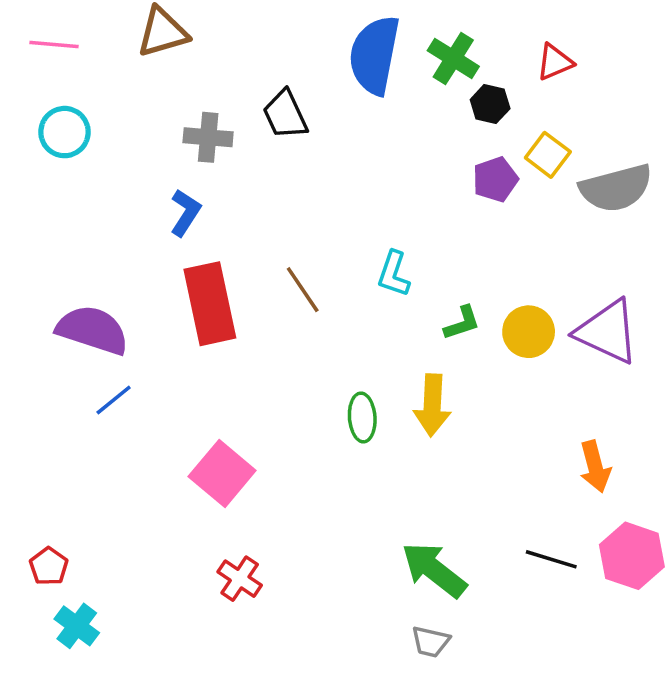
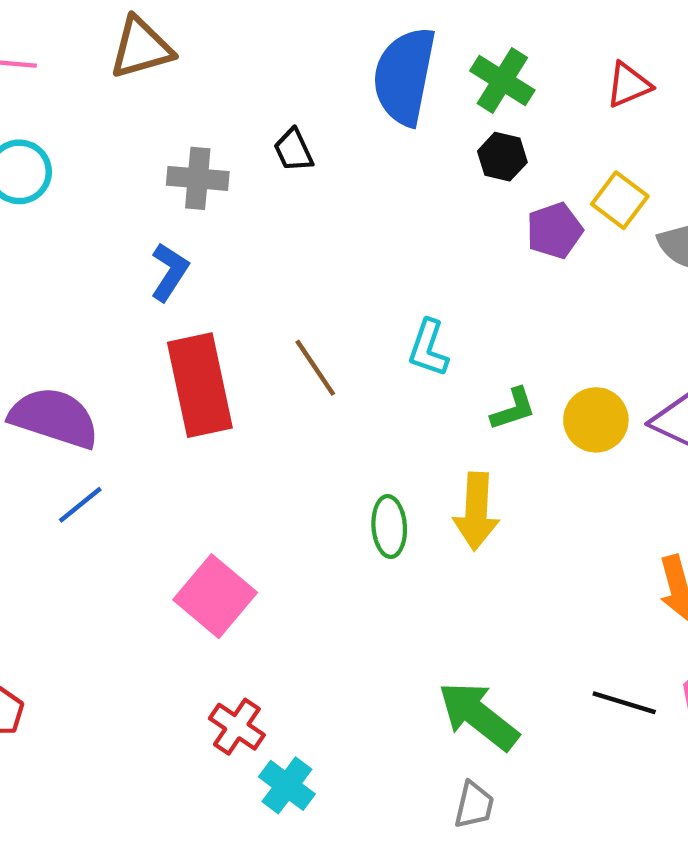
black hexagon: (490, 104) -> (502, 157), moved
black trapezoid: (285, 115) -> (293, 150), size x0.7
cyan cross: (77, 626) -> (287, 785), moved
gray trapezoid: (430, 642) -> (474, 805), turned -90

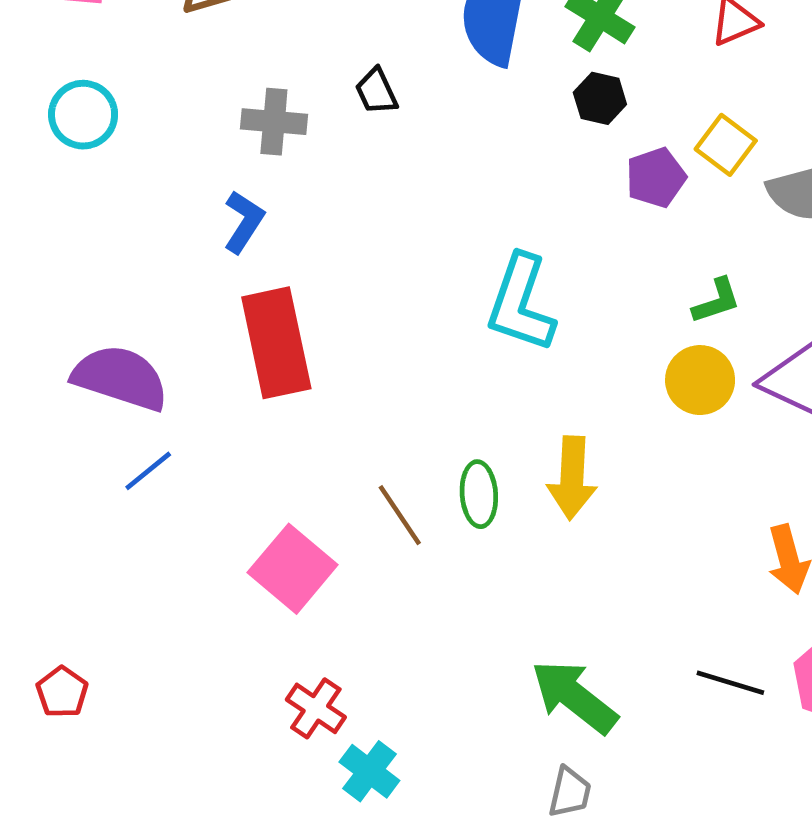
cyan L-shape: (428, 348) -> (521, 303), size x1.6
brown line: (315, 368) -> (400, 515), moved
green L-shape: (513, 409) -> (716, 301), moved

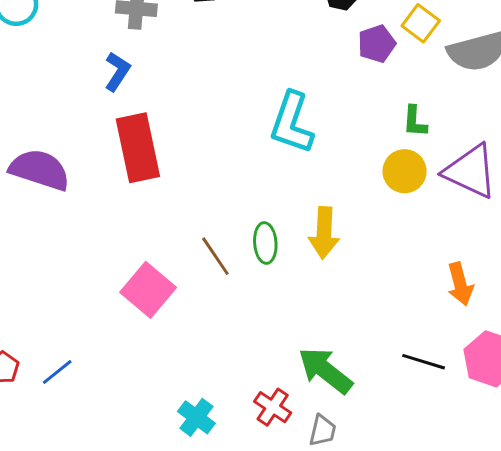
green L-shape: (716, 301) -> (415, 121), turned 112
blue line: (148, 471) -> (57, 372), moved
red cross: (316, 708) -> (273, 407), moved

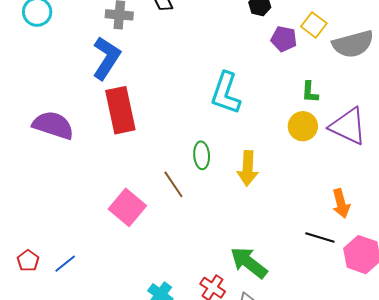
purple pentagon: (377, 44) -> (284, 39), turned 30
blue L-shape: (117, 72) -> (106, 58), size x1.6
green ellipse: (265, 243) -> (202, 155), moved
black line: (424, 362) -> (320, 238), moved

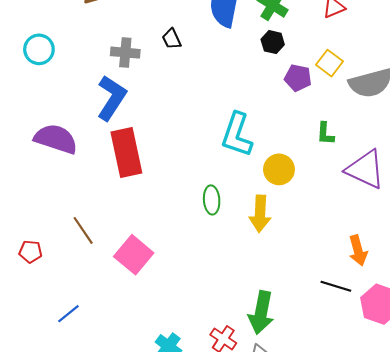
purple semicircle: (53, 125) -> (56, 139), moved
yellow circle: (303, 126) -> (279, 169), moved
brown line: (173, 184) -> (83, 230), moved
red pentagon: (28, 261) -> (31, 252), moved, turned -30
green arrow: (249, 263) -> (261, 313), turned -117

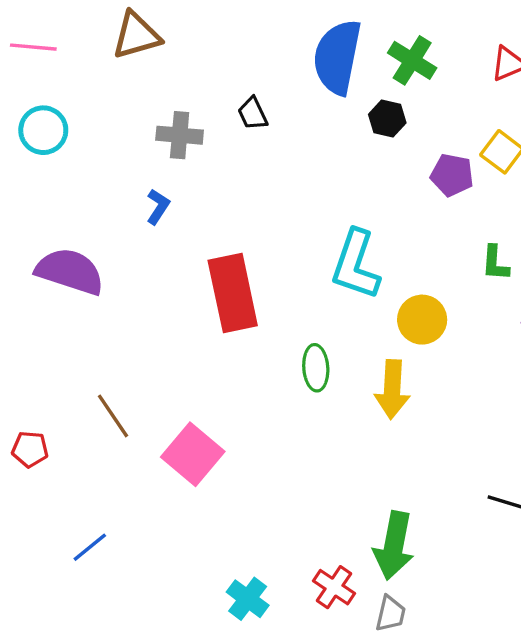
black hexagon: (273, 42) -> (387, 119), moved
blue L-shape: (112, 98) -> (158, 207), size x0.5
red rectangle: (126, 153) -> (233, 293), moved

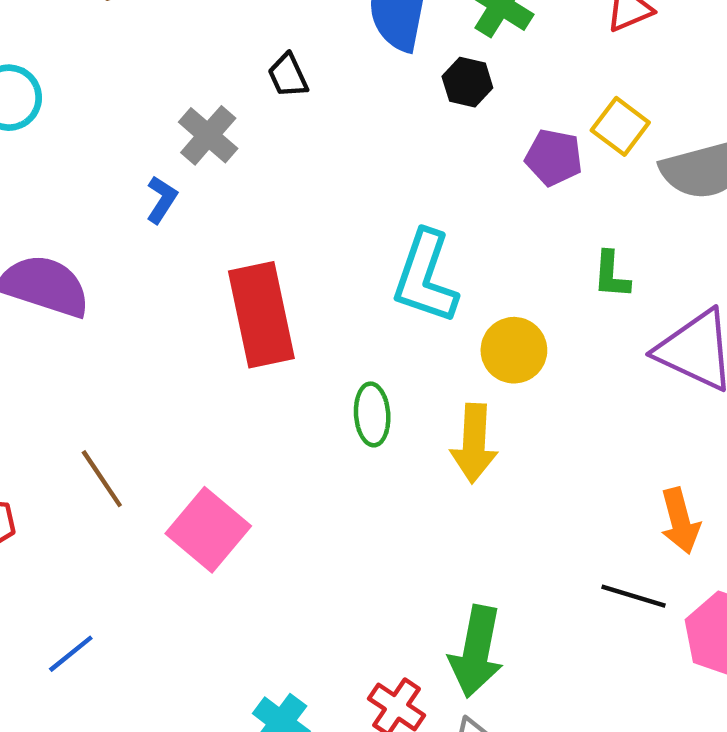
gray cross: (180, 135) -> (208, 135), moved, turned 36

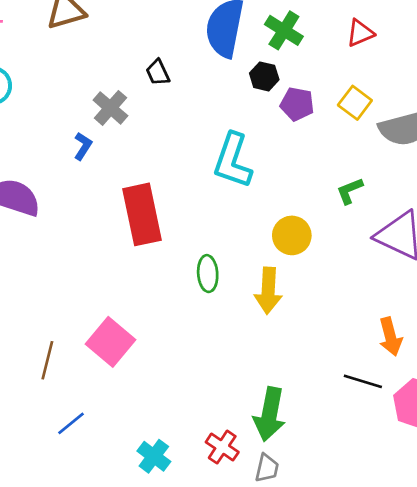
purple pentagon: (554, 157) -> (297, 104), moved
green L-shape: (611, 275) -> (350, 191), turned 64
cyan L-shape: (425, 277) -> (233, 161), moved
brown line: (102, 479) -> (47, 360), moved, turned 48
blue line: (71, 654) -> (71, 423), moved

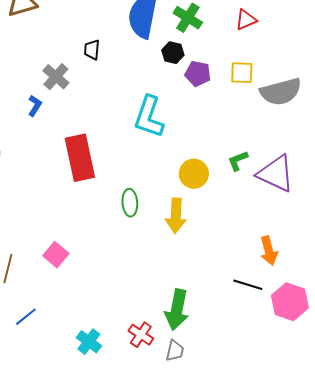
black trapezoid: (158, 72) -> (92, 50), turned 30
yellow square: (355, 103) -> (242, 73), turned -35
green L-shape: (350, 191) -> (238, 161), moved
pink square: (110, 342) -> (56, 255), size x0.7

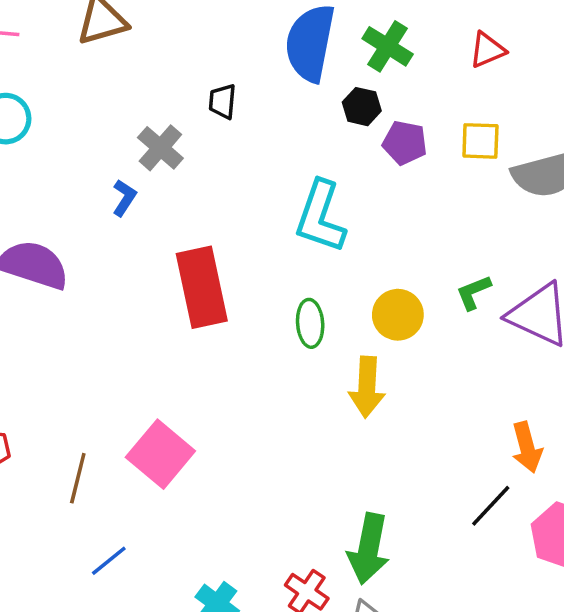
green ellipse: (130, 203) -> (310, 323), moved
pink square: (56, 255) -> (160, 454), size x1.5
black line: (248, 285) -> (491, 506), turned -64

